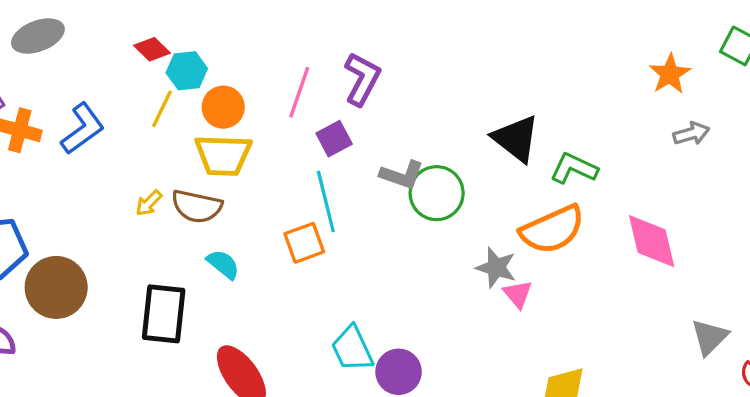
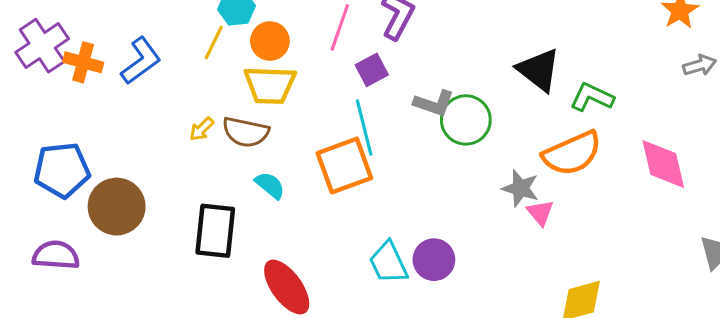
orange square: (304, 243) -> (344, 166), size x1.5
purple circle: (399, 372) -> (434, 260), moved

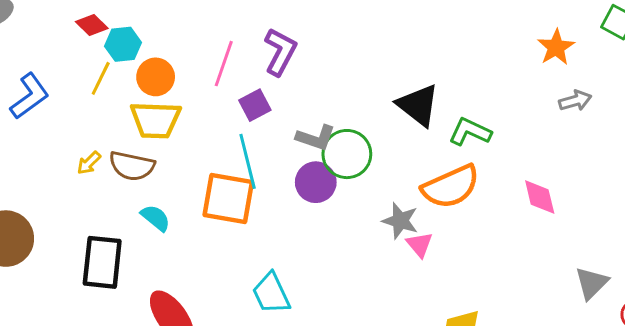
pink diamond: (663, 164) -> (540, 197), size x0.7
orange square: (344, 166) -> (228, 199), turned 30
purple circle: (434, 260) -> (316, 182), moved

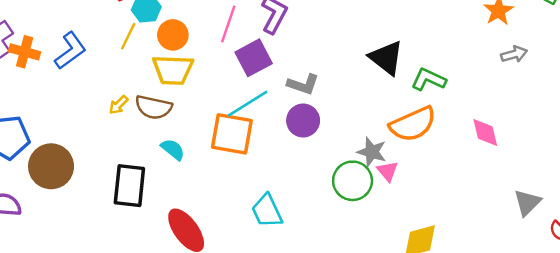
purple square: (255, 105) -> (254, 58), size x1.4
green circle: (347, 154) -> (353, 181), moved
cyan line: (248, 161) -> (248, 104), turned 72

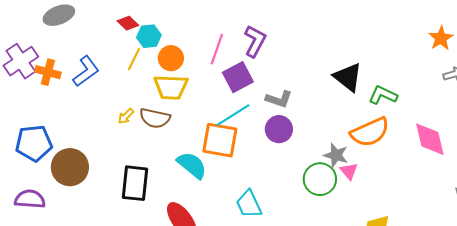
pink diamond: (485, 133) -> (430, 139), size x1.4
cyan semicircle: (173, 149) -> (192, 165), moved, size x1.5

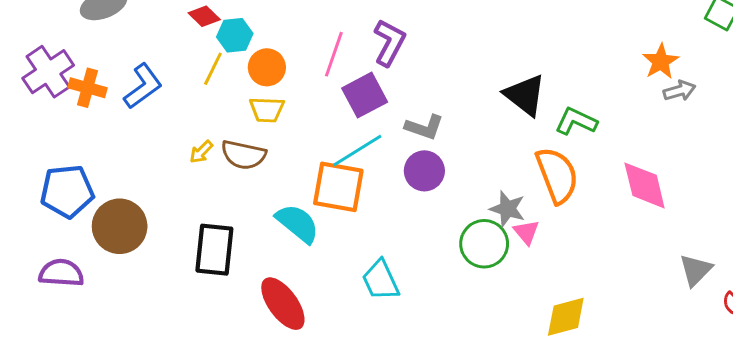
orange star: (441, 38) -> (661, 61), moved
yellow trapezoid: (171, 87) -> (267, 110), size x0.7
orange semicircle: (370, 132) -> (557, 175), turned -87

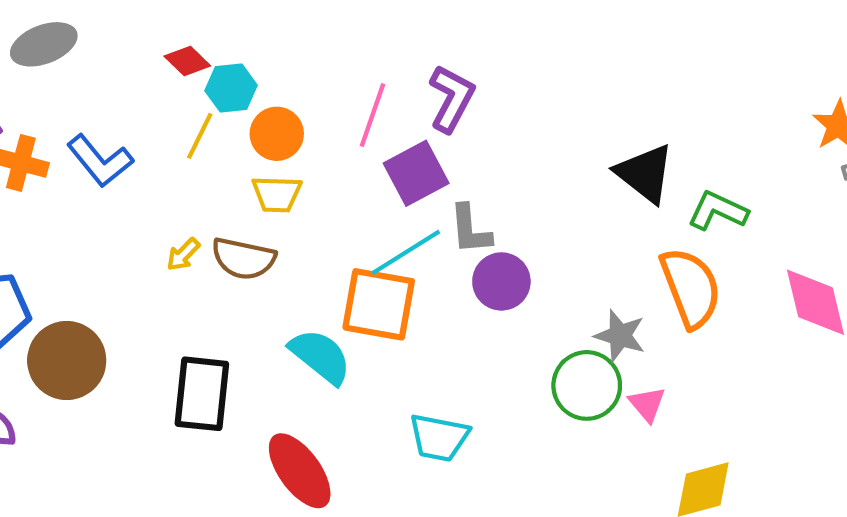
blue L-shape: (143, 86) -> (100, 161), turned 87
gray L-shape: (424, 127) -> (470, 229), moved, turned 66
pink triangle: (526, 232) -> (647, 404), moved
cyan trapezoid: (381, 280) -> (439, 437), turned -54

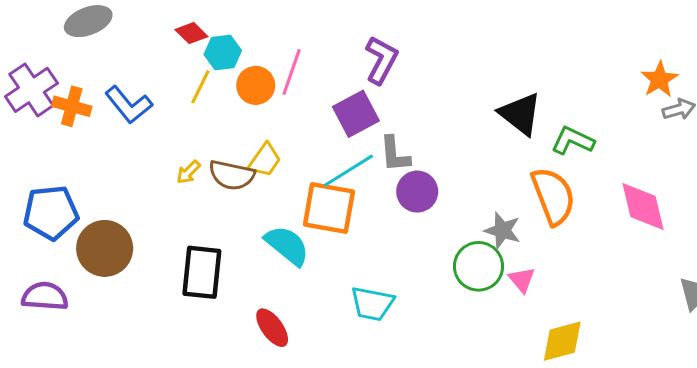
pink line: (372, 115) -> (292, 72), moved
yellow trapezoid: (277, 194) -> (265, 160), moved, turned -57
red ellipse: (300, 471) -> (272, 328), size x0.7

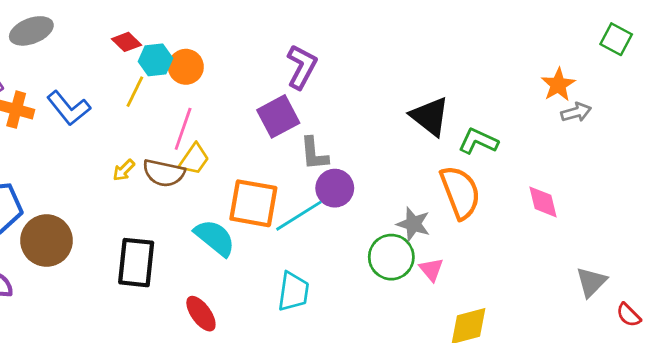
pink line: (292, 72) -> (183, 129), moved
orange circle: (256, 85) -> (186, 67), moved
cyan line: (348, 171) -> (299, 216), moved
pink diamond: (643, 207) -> (543, 202), size x0.7
cyan trapezoid: (372, 304) -> (293, 292), turned -93

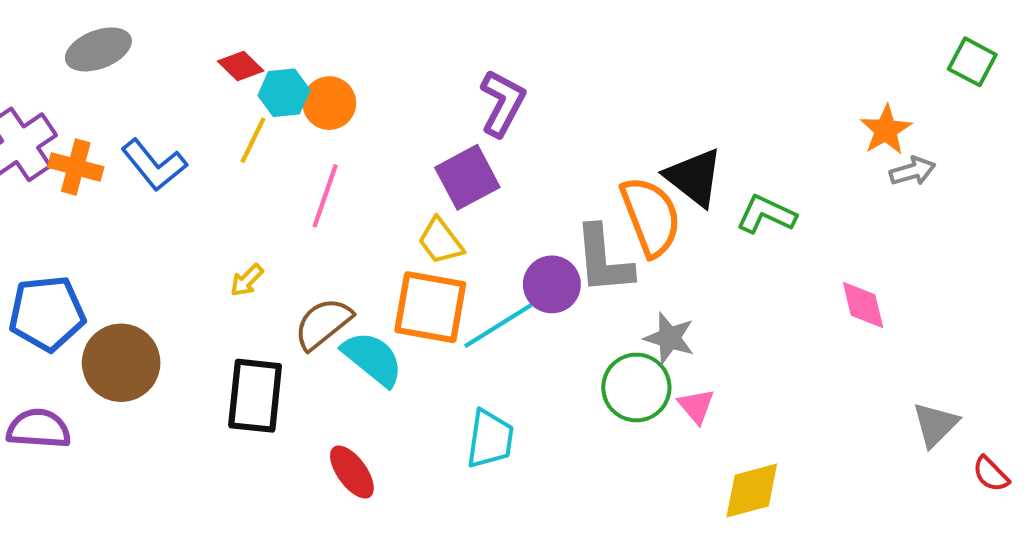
gray L-shape: (314, 154) -> (603, 260), moved, size x1.4
yellow trapezoid: (194, 159) -> (441, 241), moved, turned 108
yellow arrow: (124, 170) -> (247, 280), moved
brown semicircle: (164, 173) -> (323, 324), moved, turned 129
orange semicircle: (460, 192) -> (651, 216), moved

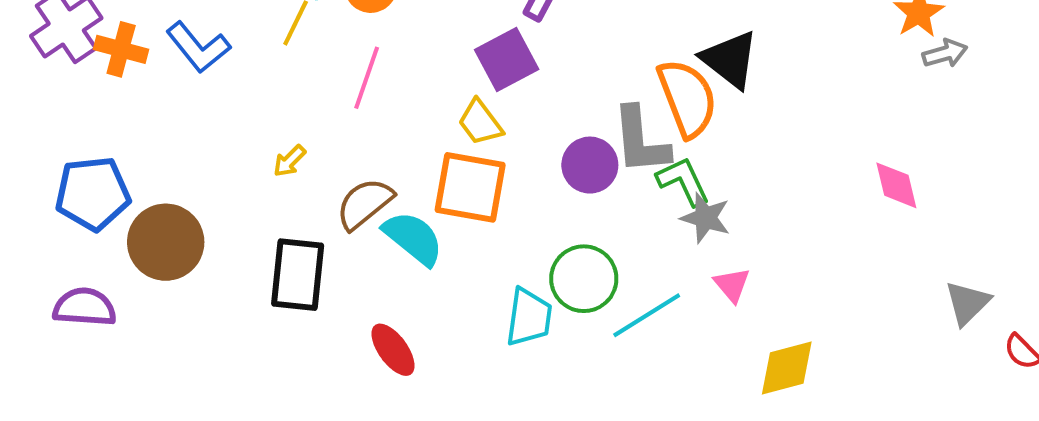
green L-shape: (766, 214) -> (683, 181), moved, turned 40
cyan line: (498, 326) -> (647, 315), moved
green circle: (636, 387) -> (584, 279), moved

